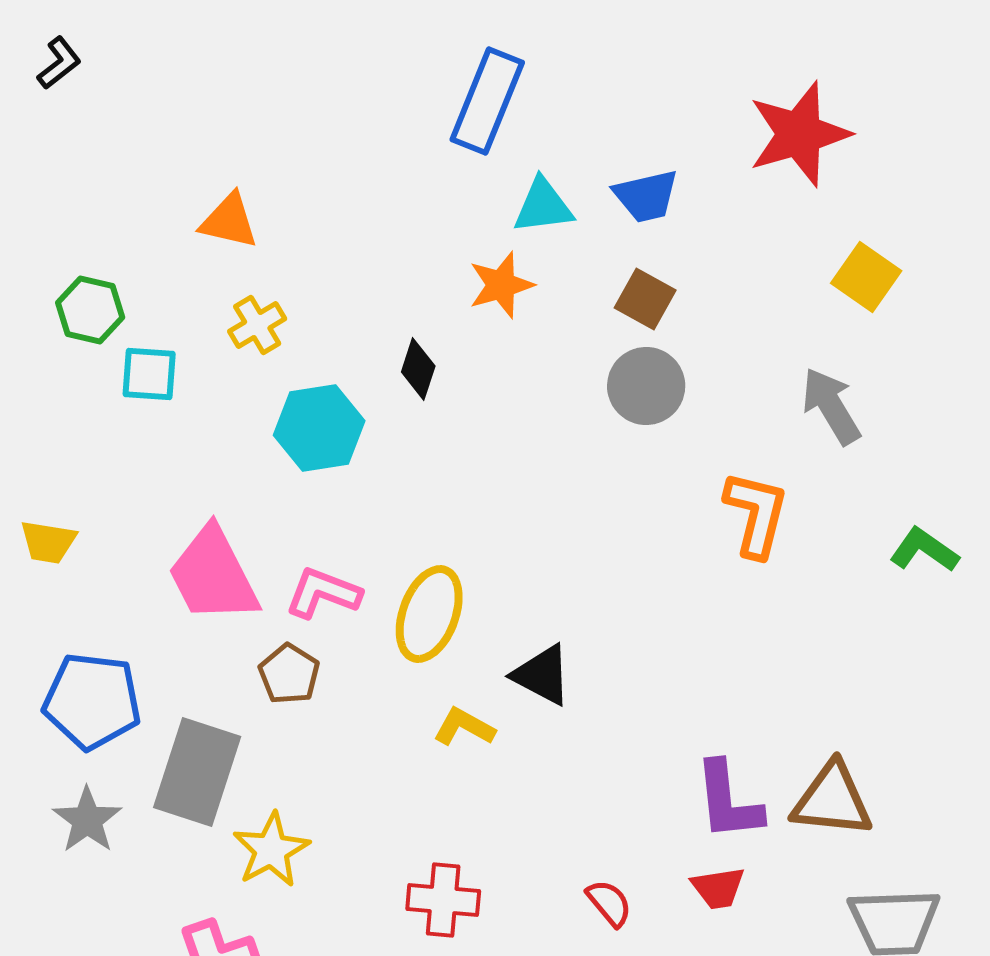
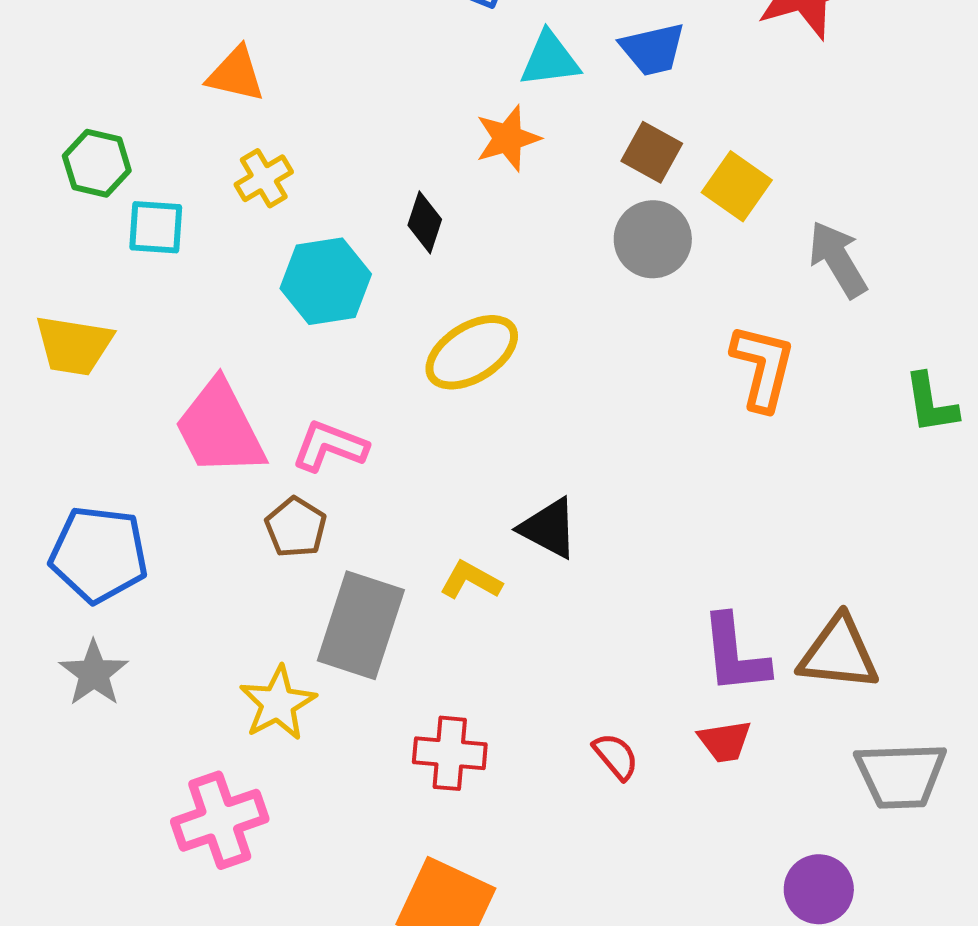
yellow square: (866, 277) -> (737, 186), moved
yellow trapezoid: (48, 542) -> (74, 345), moved, size x1.4
green L-shape: (924, 550) -> (931, 403), turned -134
yellow ellipse: (429, 614) -> (472, 352), moved, turned 38
gray rectangle: (197, 772) -> (361, 625), moved

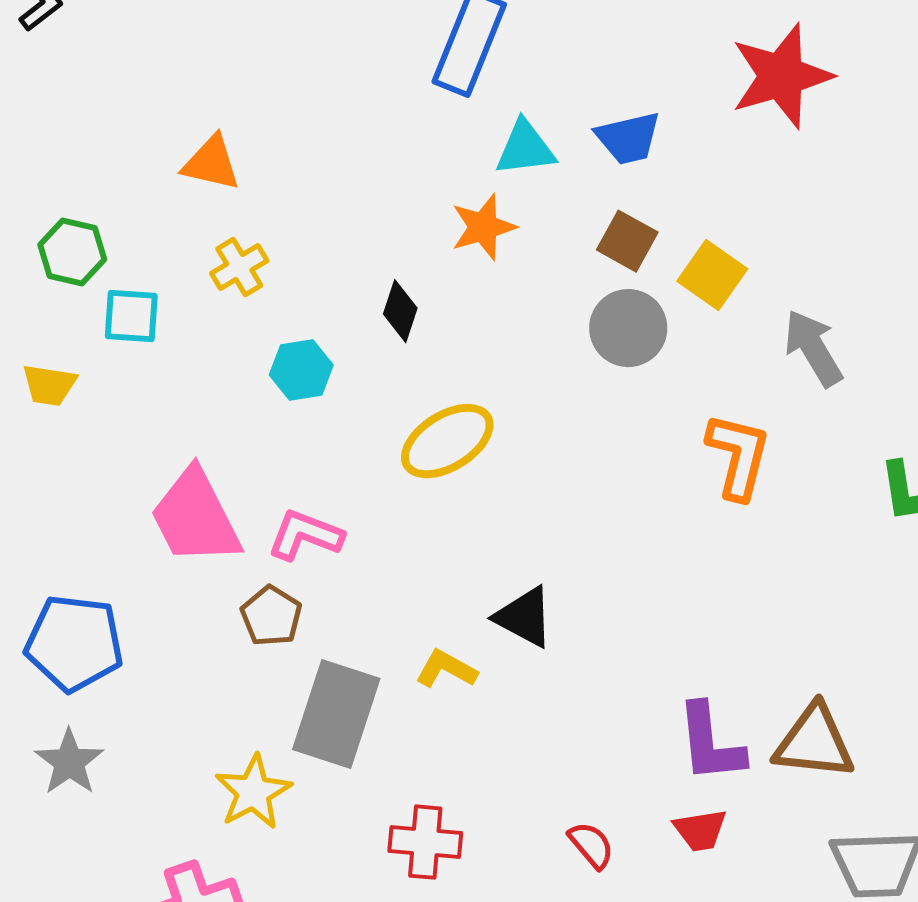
cyan hexagon: (326, 281) -> (301, 370), size x0.7
yellow trapezoid: (74, 345) -> (49, 385), moved, size x0.7

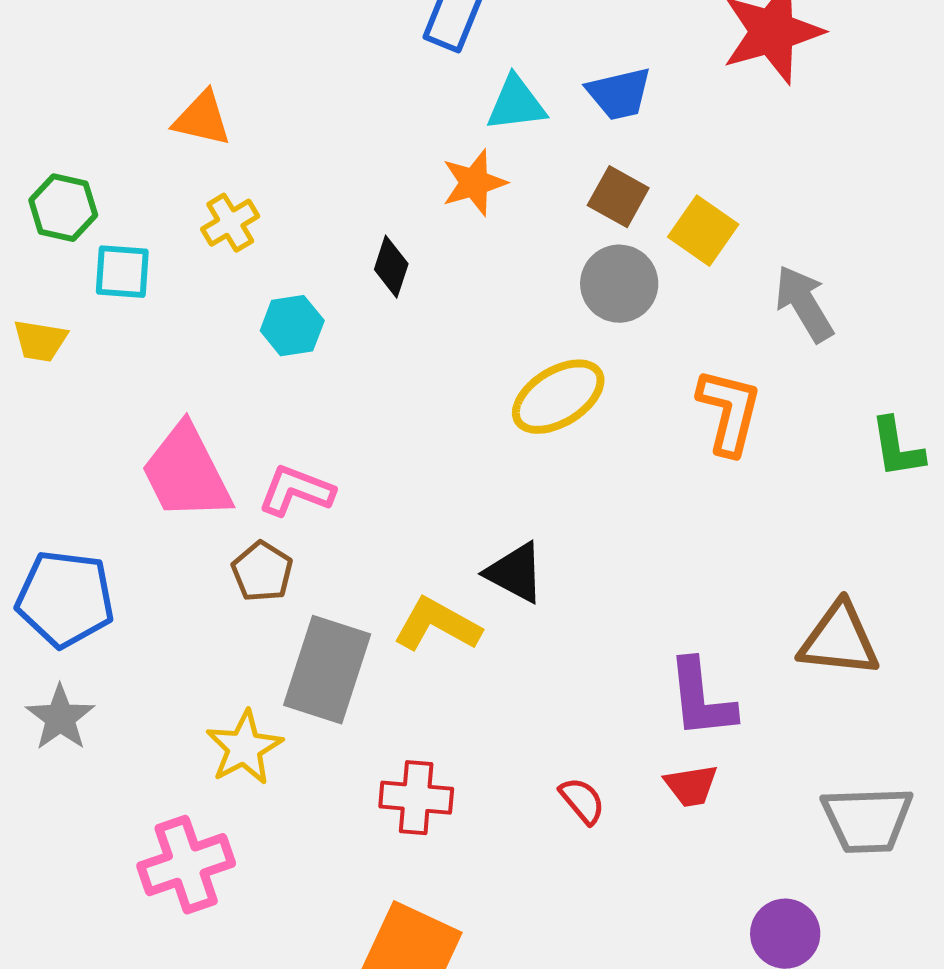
yellow ellipse: (447, 441) -> (558, 397), moved
yellow L-shape: (446, 669) -> (437, 625), size x1.4
brown triangle: (814, 742) -> (839, 640), moved

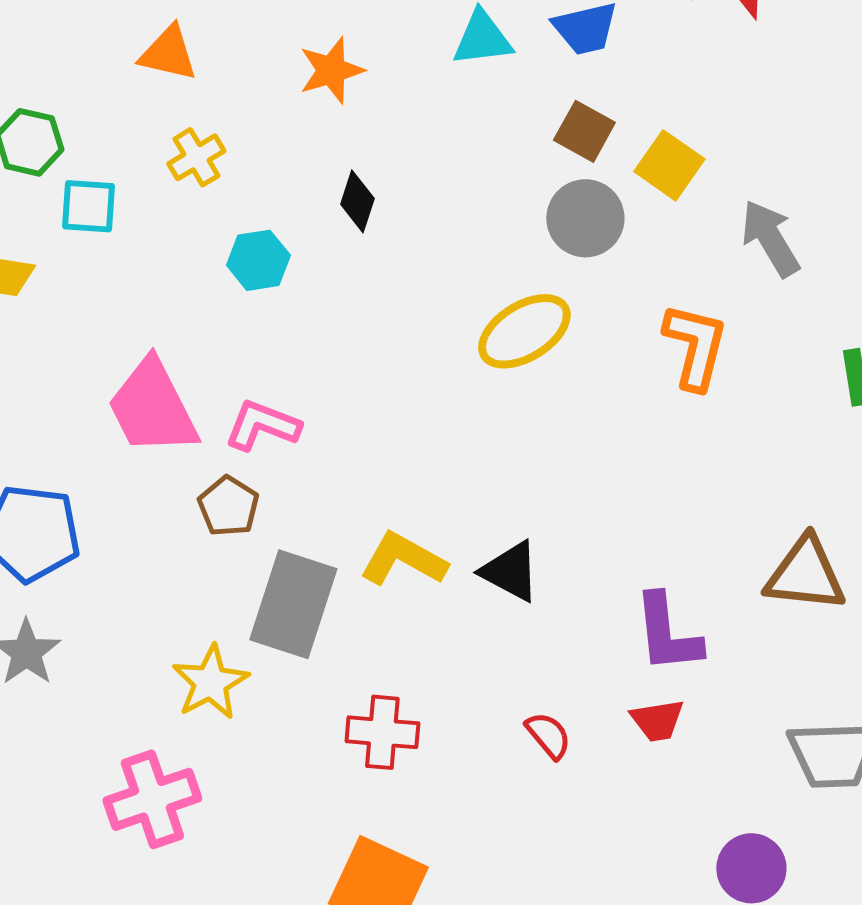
orange star: (474, 183) -> (331, 70), moved
black triangle: (515, 573) -> (510, 571), moved

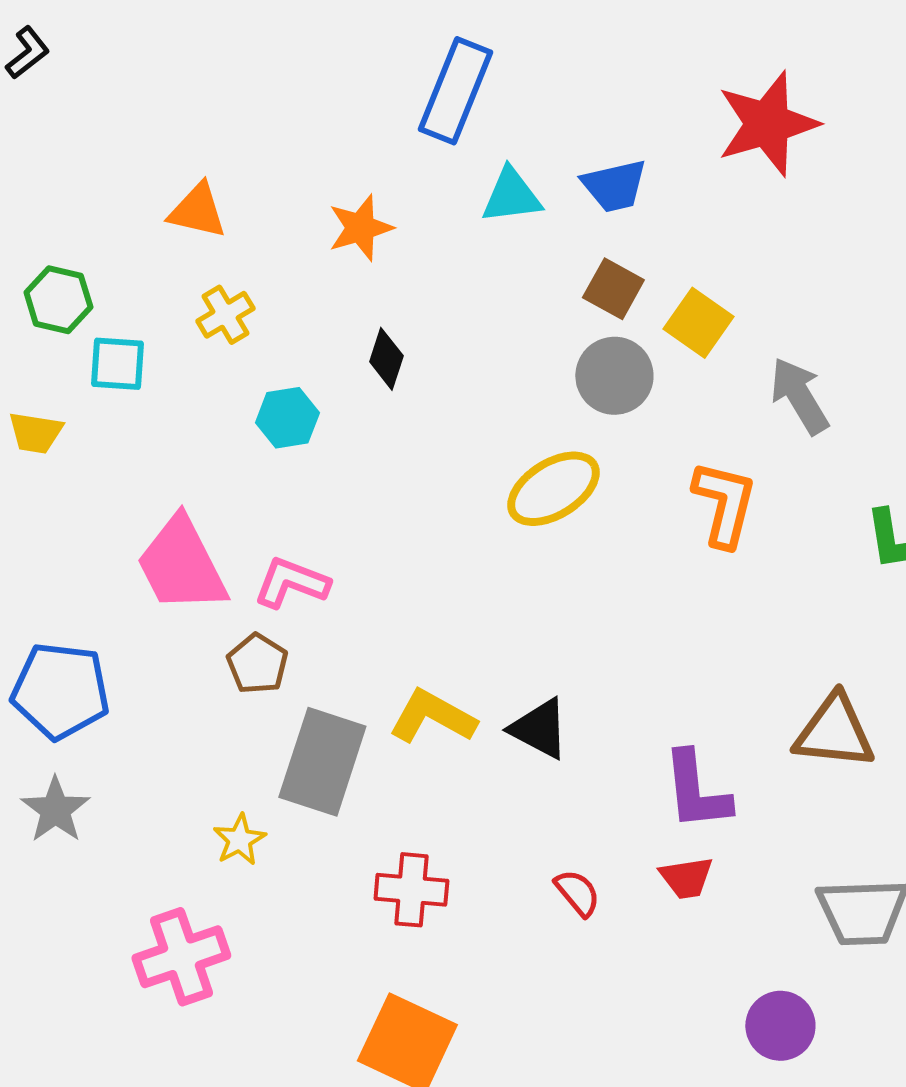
yellow star: (210, 682) -> (239, 840), size x0.7

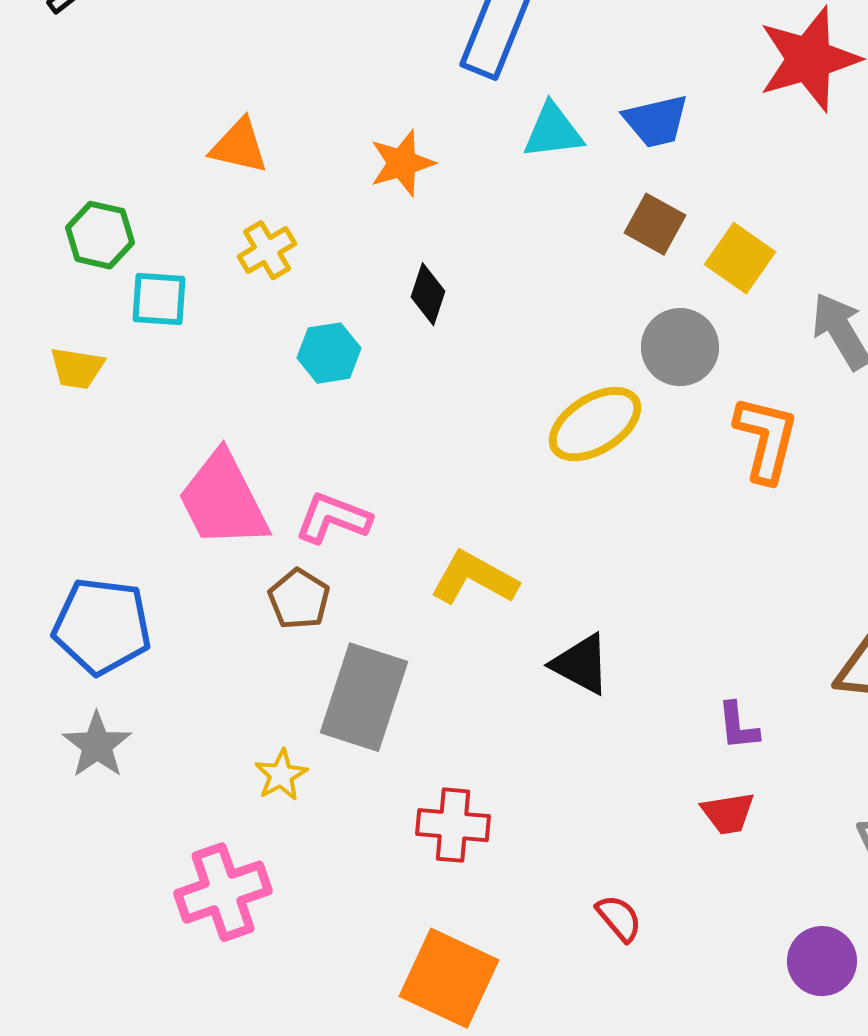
gray circle: (614, 376) -> (680, 347), moved
yellow L-shape: (432, 717) -> (474, 578), moved
purple L-shape: (696, 791) -> (738, 726), size x0.6
red semicircle: (577, 893) -> (619, 918), moved

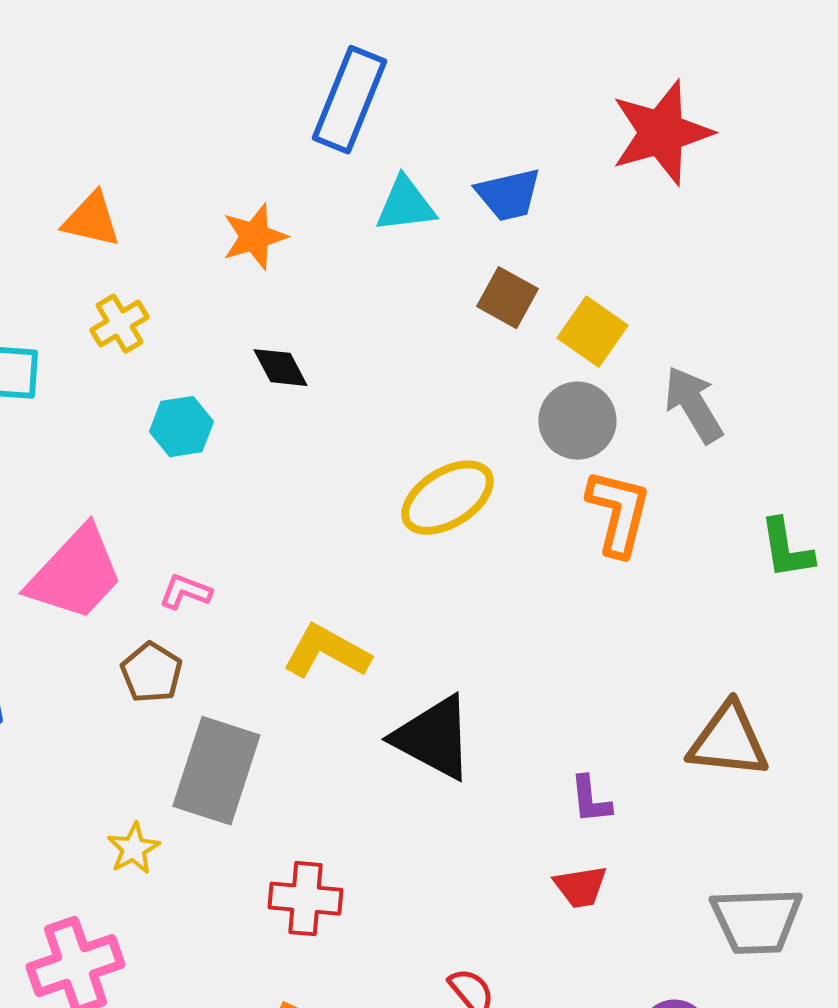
black diamond: (428, 294) -> (280, 368), turned -46
gray circle: (680, 347) -> (577, 421), moved
pink trapezoid: (223, 500) -> (75, 574), turned -110
pink L-shape: (333, 518) -> (185, 592), size x0.7
black triangle: (581, 664) -> (433, 738), size x1.4

